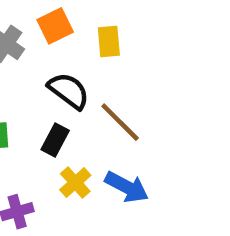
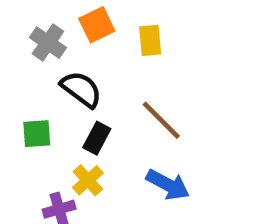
black semicircle: (69, 91) -> (81, 89), moved
yellow cross: (75, 183) -> (88, 180), moved

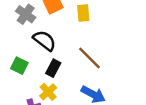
green square: (37, 134) -> (19, 66), turned 30

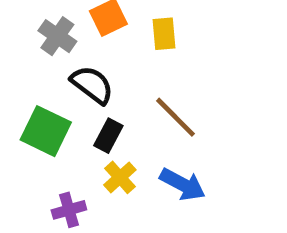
green square: (19, 66) -> (46, 131), size x1.5
yellow cross: (48, 92) -> (120, 177), moved

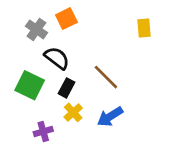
yellow rectangle: (164, 34) -> (144, 28), moved
blue arrow: (182, 184) -> (110, 117), turned 120

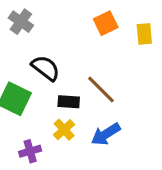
orange square: (66, 19) -> (106, 23), moved
gray cross: (36, 29) -> (21, 22), moved
black rectangle: (66, 88) -> (69, 102), moved, turned 66

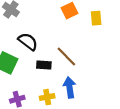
yellow cross: (64, 130) -> (47, 97), moved, turned 32
blue arrow: (106, 134) -> (70, 87), turned 114

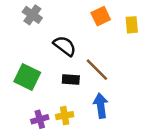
black semicircle: (28, 42) -> (65, 46), moved
yellow cross: (47, 97) -> (65, 116), moved

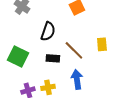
yellow rectangle: (132, 25) -> (102, 44), moved
black semicircle: (65, 46) -> (48, 31), turned 72

